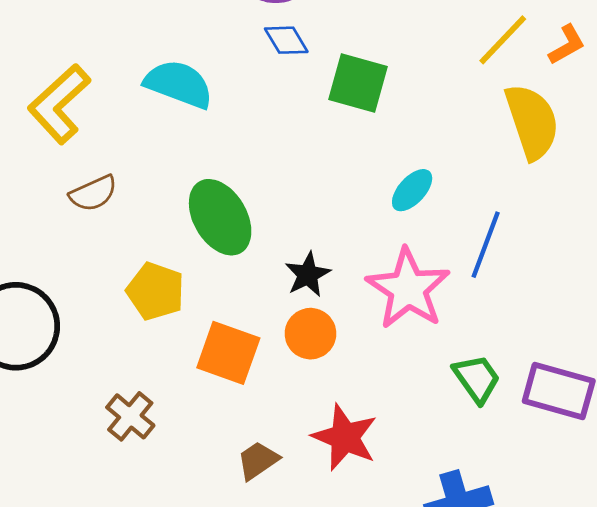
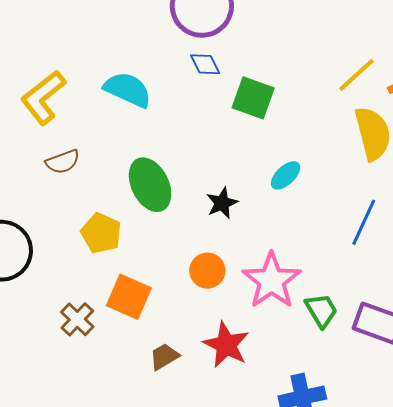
blue line: (486, 245) -> (364, 222), moved
black star: (308, 275) -> (222, 203), moved
pink star: (408, 289) -> (272, 281), moved
orange square: (228, 353) -> (129, 297), moved

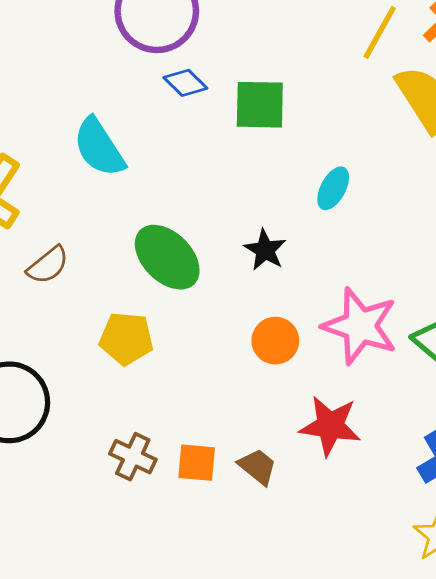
cyan semicircle: (128, 90) -> (99, 147), turned -129
orange square: (129, 297) -> (197, 463), moved, size x0.7
brown trapezoid: (164, 357) -> (258, 467), turned 88

